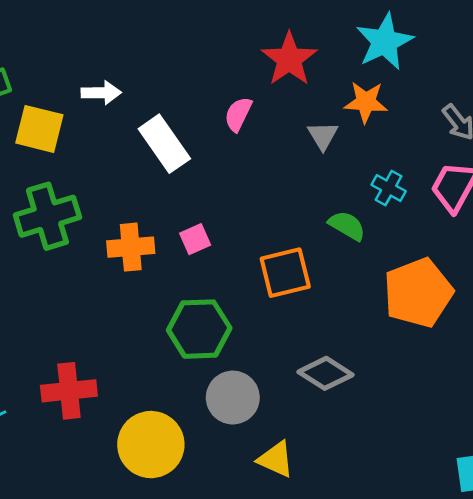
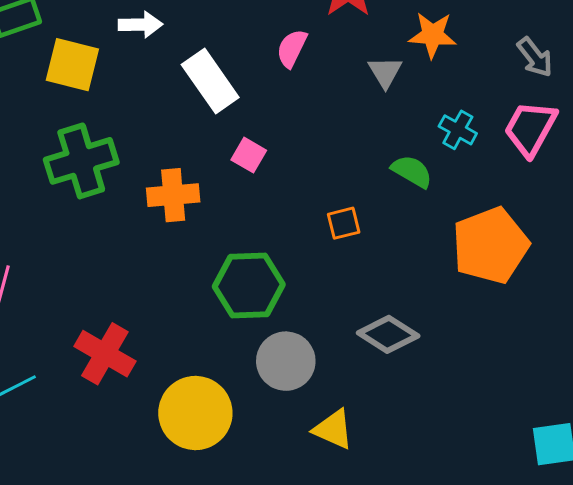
pink square: (195, 239) -> (249, 155), moved, turned -36
orange square: (285, 273) -> (344, 223), size x0.6
red cross: (69, 391) -> (105, 354), turned 36

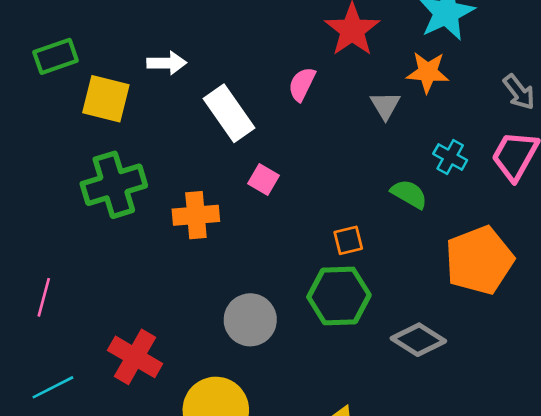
green hexagon: (249, 286) -> (339, 296), moved
gray diamond: (388, 334) -> (418, 340), moved
gray circle: (286, 361) -> (250, 320), moved

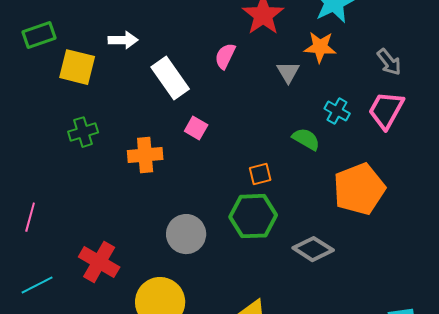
green cross: (114, 185) -> (83, 132), size x0.6

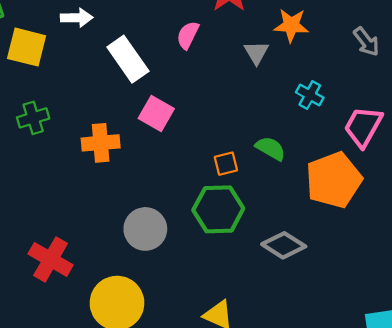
pink trapezoid: (386, 110) -> (363, 127), moved
pink square: (196, 128) -> (156, 114), size x1.4
green semicircle: (306, 139) -> (271, 148), moved

